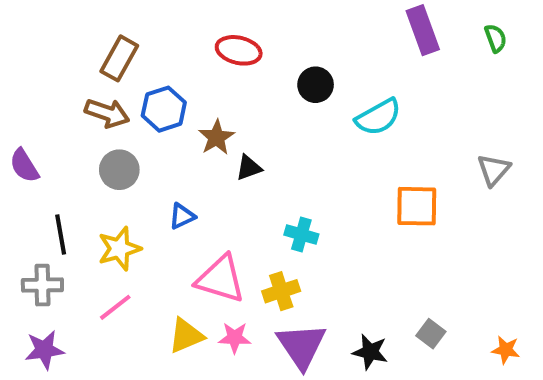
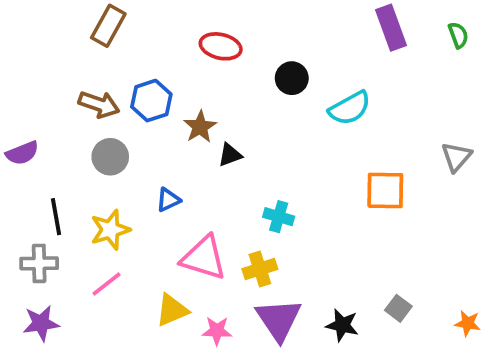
brown rectangle: (119, 58) -> (108, 26), moved
purple semicircle: (24, 166) -> (22, 153), turned -80
pink star: (235, 338) -> (217, 331), moved

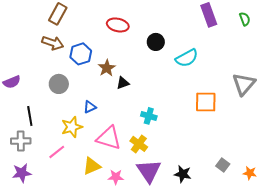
brown arrow: (99, 104) -> (53, 43), moved
gray triangle: (456, 157) -> (244, 84), size x1.4
yellow star: (110, 230) -> (72, 127), moved
yellow cross: (260, 269) -> (139, 144), turned -36
gray square: (398, 308) -> (223, 165), moved

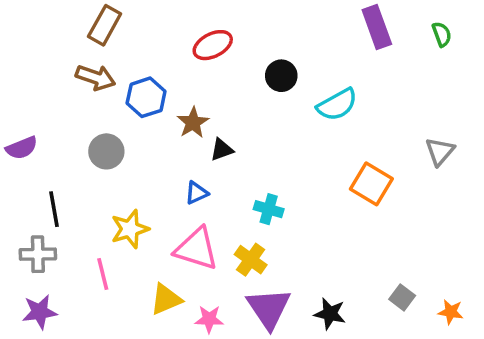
red ellipse: (118, 25) -> (213, 45), turned -40
gray triangle: (244, 84) -> (440, 151), size x0.7
orange square: (206, 102) -> (371, 184), turned 30
blue triangle: (90, 107) -> (197, 193), moved
pink line: (57, 152) -> (103, 274), turned -66

